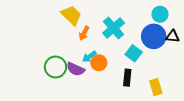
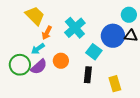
cyan circle: (160, 14) -> (129, 15), moved
cyan arrow: (89, 56) -> (38, 49), moved
purple semicircle: (76, 69) -> (39, 67), turned -66

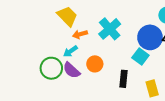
orange arrow: (47, 33) -> (80, 34), turned 48
cyan square: (94, 52) -> (140, 57), moved
purple semicircle: (39, 67) -> (71, 70), turned 84

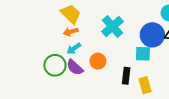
orange arrow: (80, 34) -> (71, 32), moved
cyan square: (140, 57) -> (143, 54), turned -35
yellow rectangle: (152, 88) -> (145, 85), moved

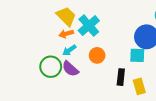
cyan cross: (113, 27) -> (89, 26), moved
orange circle: (98, 61) -> (97, 55), moved

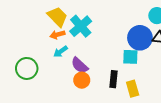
orange circle: (97, 55) -> (82, 80), moved
green circle: (51, 67) -> (27, 68), moved
purple semicircle: (70, 69) -> (80, 65), moved

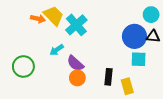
orange arrow: (57, 35) -> (38, 19), moved, turned -152
cyan square: (130, 57) -> (139, 59), moved

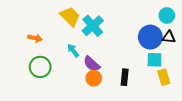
orange arrow: (38, 19) -> (35, 38), moved
cyan arrow: (57, 50) -> (73, 50), turned 88
yellow rectangle: (127, 86) -> (164, 77), moved

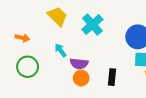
cyan cross: (93, 26) -> (92, 24), moved
purple semicircle: (92, 64) -> (79, 64), turned -36

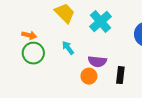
purple semicircle: (79, 64) -> (97, 61), moved
green circle: (28, 67) -> (33, 53), moved

